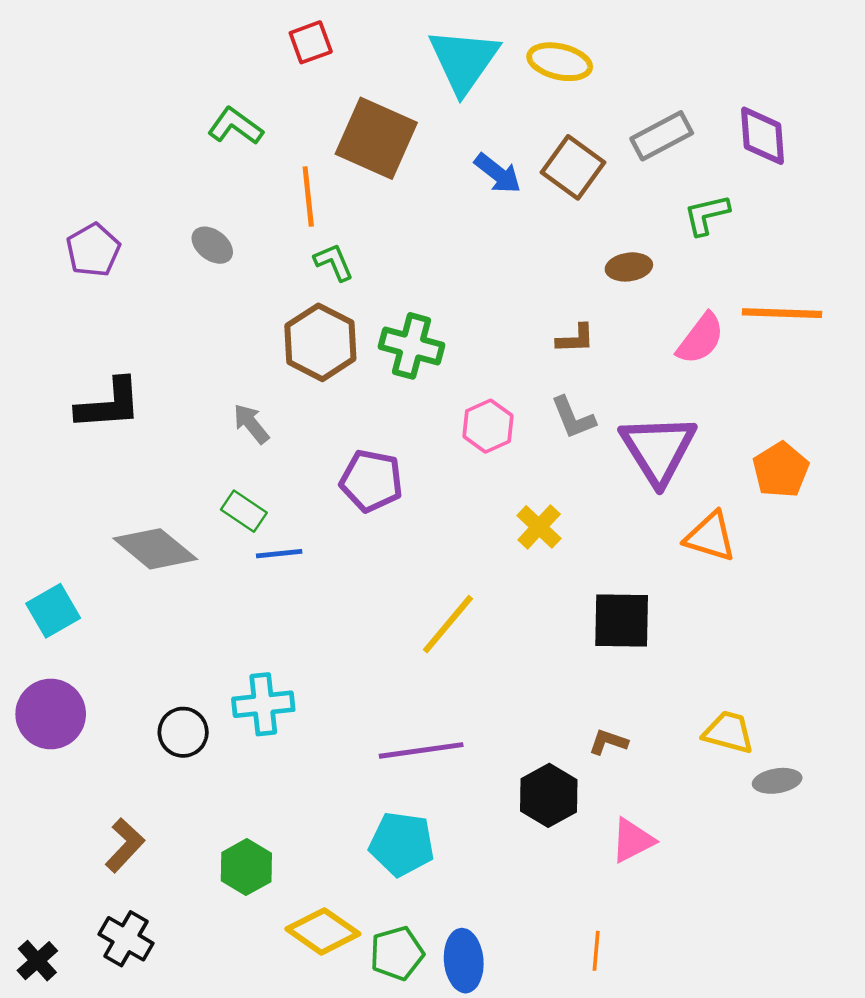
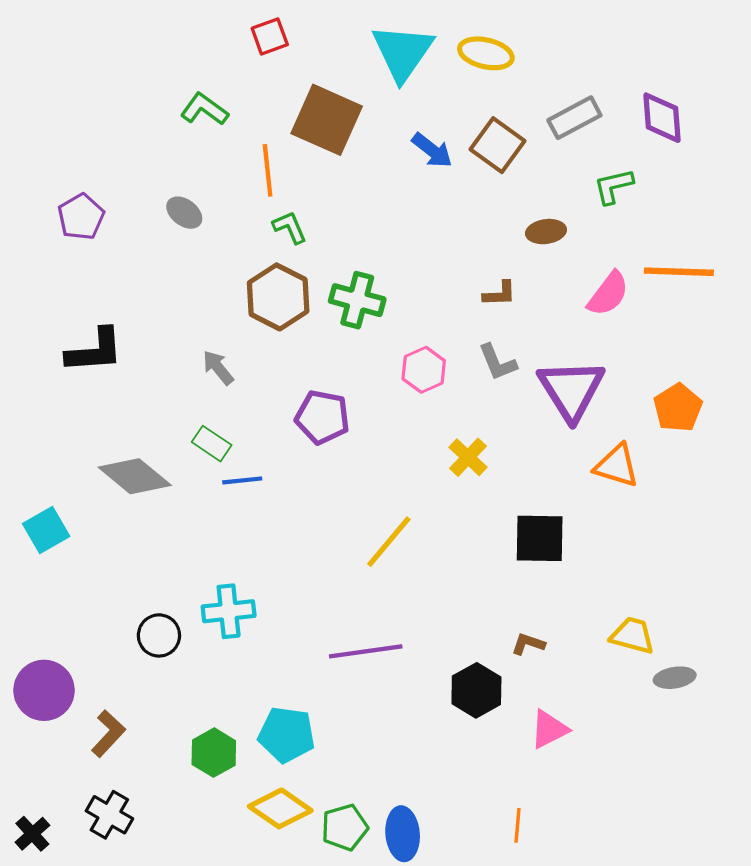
purple circle: (51, 714) -> (44, 690), moved
cyan pentagon: (402, 844) -> (287, 735), moved

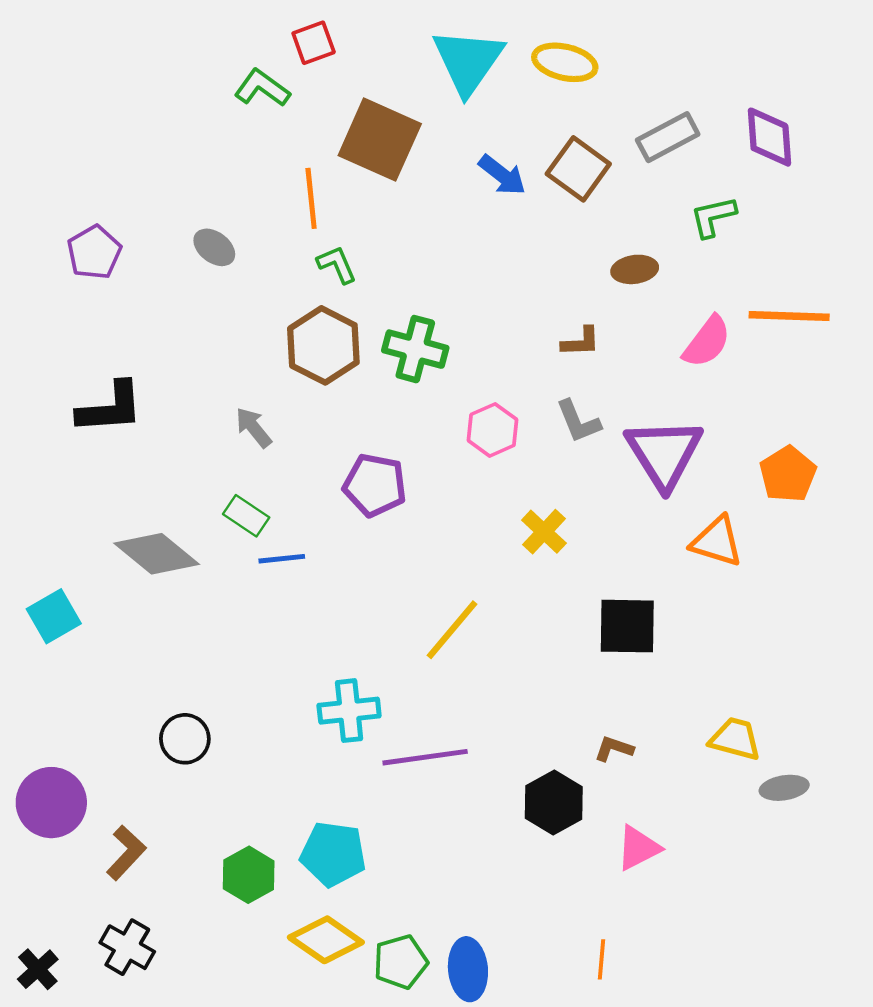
green L-shape: (204, 109) -> (262, 88), moved
cyan cross: (229, 611) -> (349, 711), moved

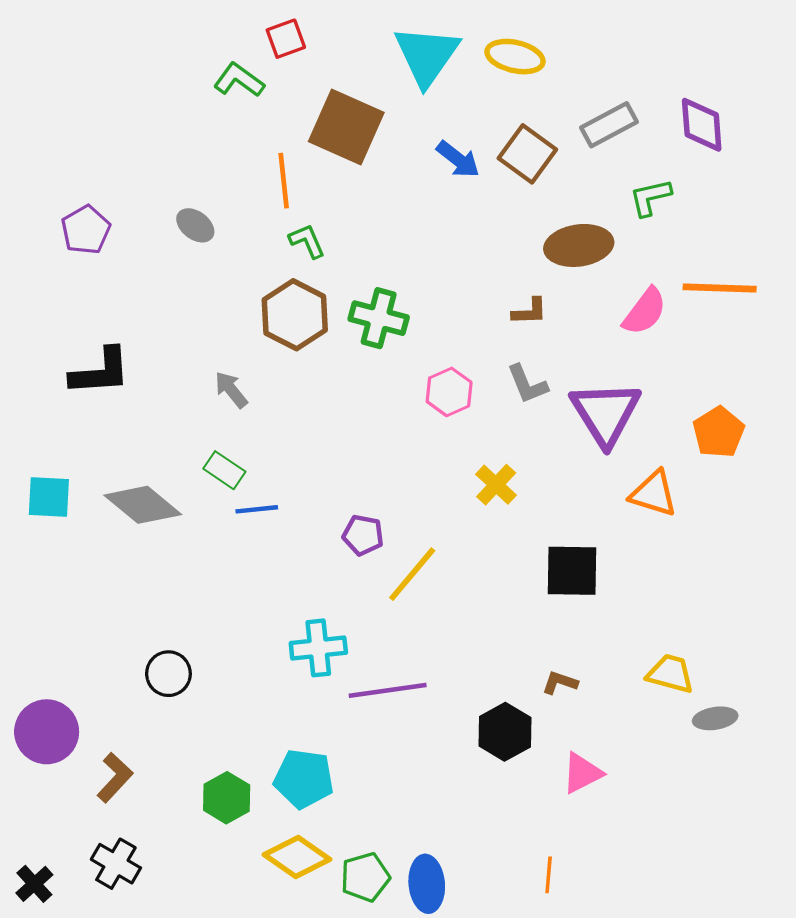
brown ellipse: (635, 269) -> (579, 245), size x1.6
purple pentagon: (375, 485) -> (363, 535), moved, size x0.7
cyan square: (54, 616) -> (49, 497), moved, turned 33

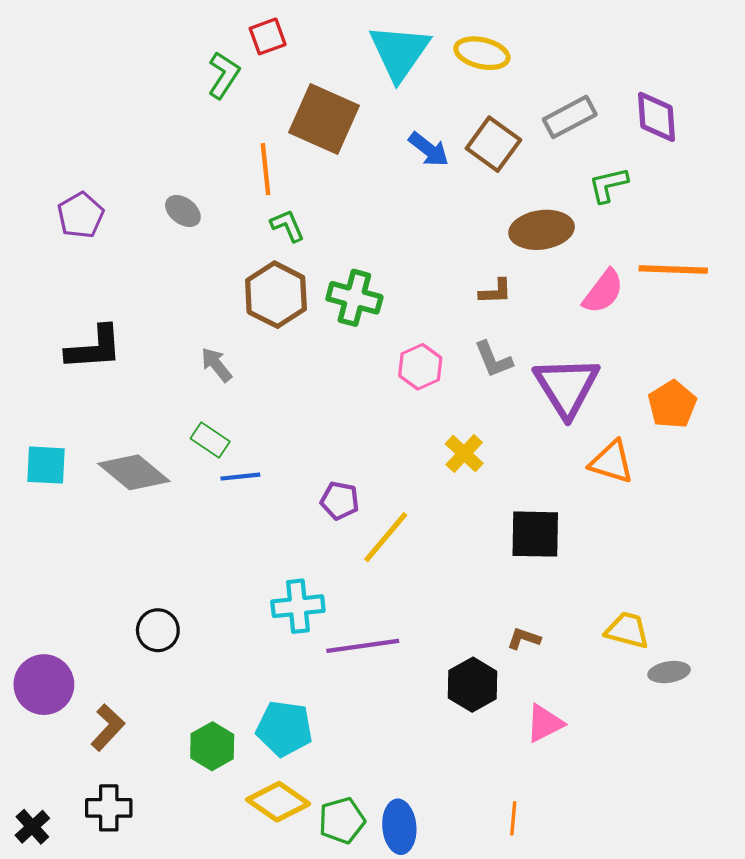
green L-shape: (239, 80) -> (224, 75), turned 87
black cross: (116, 864) -> (109, 808), turned -30

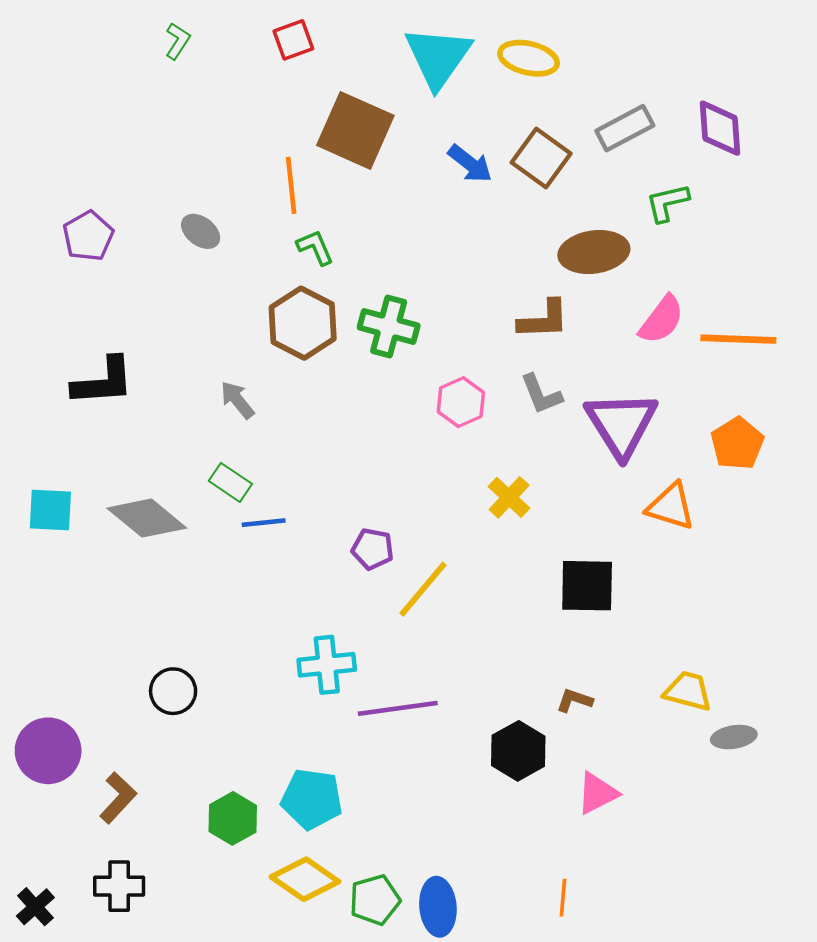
green L-shape: (224, 75) -> (178, 41), moved, size x0.7
orange line: (673, 270) -> (738, 339), moved
brown L-shape: (496, 292) -> (543, 320), size x1.4

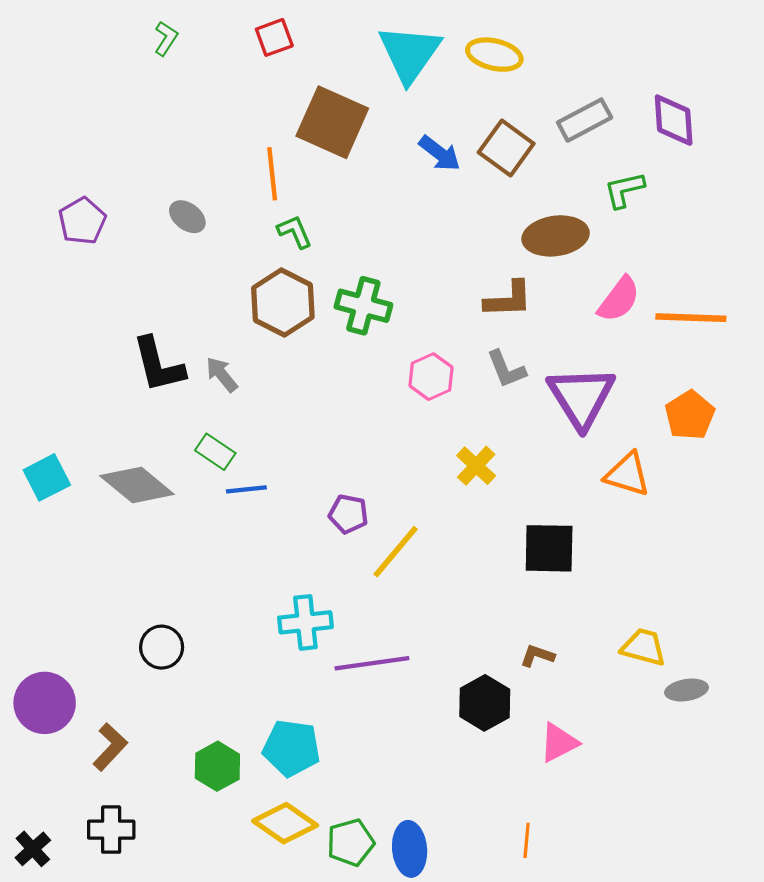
black L-shape: (103, 382) -> (158, 365), moved, turned 80
cyan square: (50, 510) -> (47, 477), turned -30

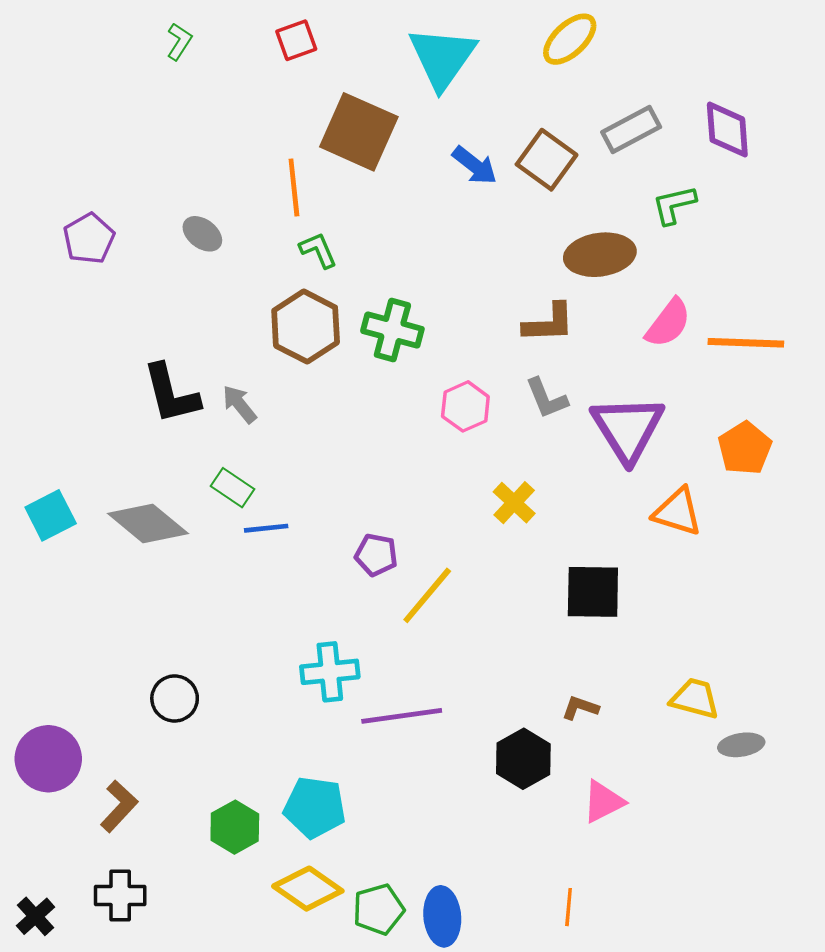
yellow ellipse: (494, 55) -> (570, 39), moved, turned -56

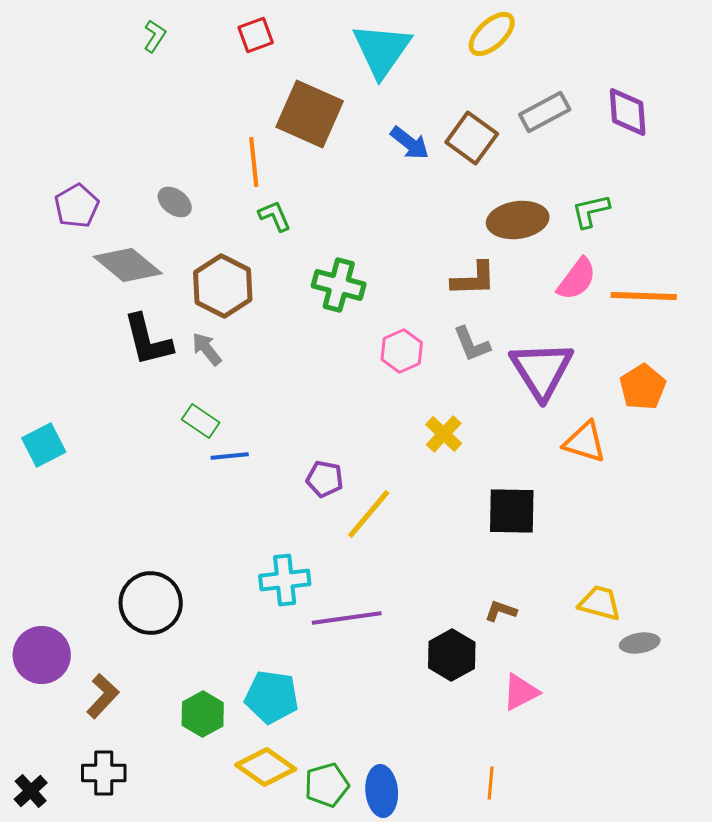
green L-shape: (674, 205) -> (591, 211), moved
brown hexagon: (306, 327) -> (223, 286), moved
gray diamond: (148, 524) -> (128, 265), moved
black circle: (175, 698) -> (151, 603), size x1.5

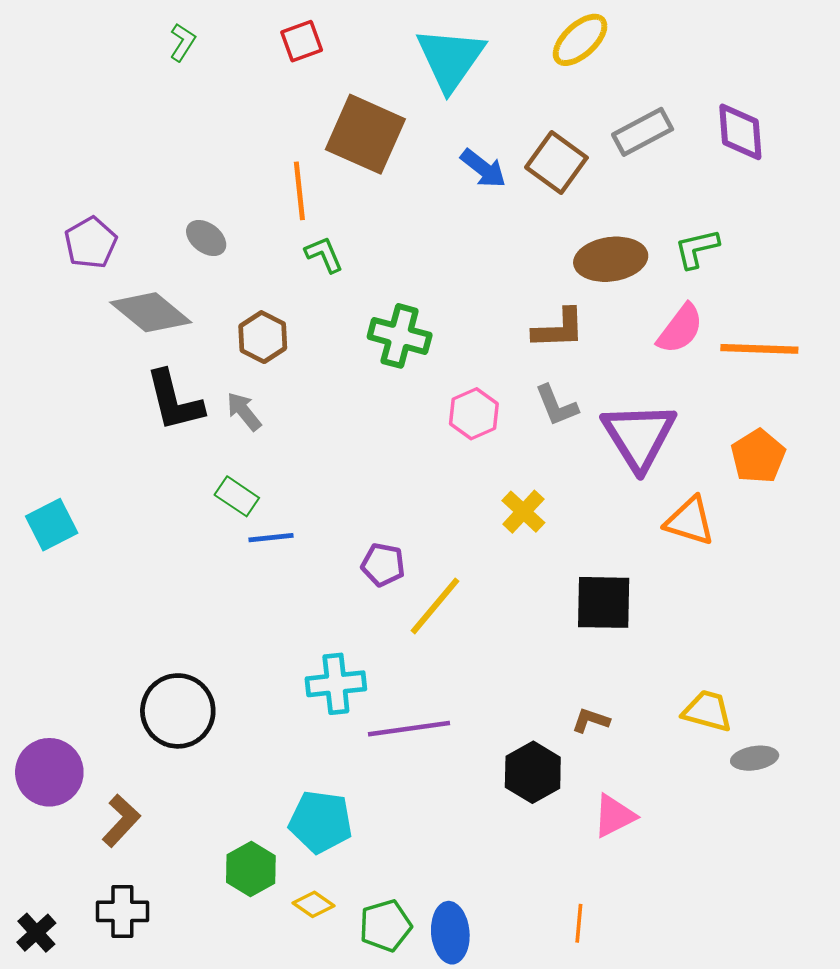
brown hexagon: (223, 286) -> (263, 337), size x0.7
green hexagon: (203, 714) -> (251, 869), moved
yellow diamond: (266, 767) -> (313, 904), size x0.6

